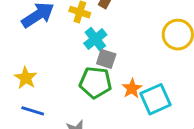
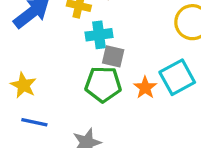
cyan cross: (95, 39) -> (99, 35), turned 35
cyan square: (156, 99) -> (177, 77), moved

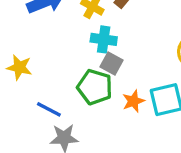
yellow star: (23, 85) -> (19, 67), turned -30
blue line: (34, 122) -> (49, 109), moved

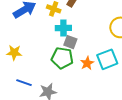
blue line: (49, 109) -> (24, 83), moved

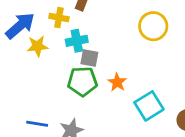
yellow star: (14, 53) -> (38, 46), moved
cyan square: (107, 59) -> (149, 106), moved

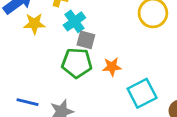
cyan cross: (77, 41) -> (74, 21), turned -30
orange star: (117, 82) -> (112, 67), turned 30

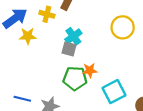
cyan cross: (74, 21) -> (73, 36), moved
green pentagon: (77, 63) -> (75, 78), moved

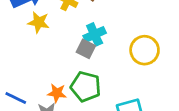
yellow circle: (123, 27) -> (145, 50), moved
orange star: (90, 70) -> (57, 93), moved

